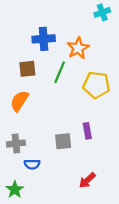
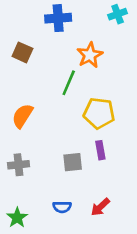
blue cross: (44, 39) -> (58, 18), moved
brown square: (27, 69) -> (22, 52), moved, turned 30
yellow pentagon: (96, 85) -> (99, 113), moved
blue semicircle: (32, 164) -> (62, 207), moved

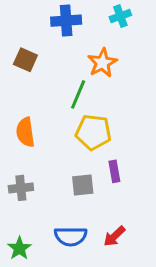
cyan cross: (118, 14) -> (120, 16), moved
yellow pentagon: (99, 113) -> (93, 132), moved
orange semicircle: (22, 116) -> (25, 132), turned -40
blue semicircle: (62, 207) -> (71, 236), size x1.5

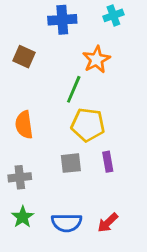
gray square: (83, 185) -> (71, 163), moved
green star: (19, 248) -> (23, 217), moved

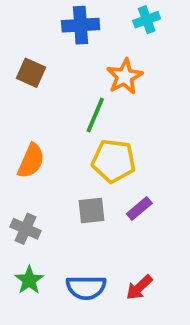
orange semicircle: (24, 125) -> (31, 161), turned -148
purple rectangle: (108, 162) -> (139, 209), turned 60
gray cross: (20, 177) -> (26, 229), turned 30

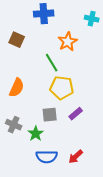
cyan cross: (147, 20) -> (92, 19), moved, turned 32
green line: (95, 115) -> (52, 63), turned -54
green star: (29, 280) -> (36, 134), moved

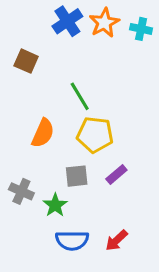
blue cross: (44, 14) -> (67, 21), turned -30
orange star: (68, 42) -> (104, 23), moved
orange semicircle: (17, 88) -> (43, 133), moved

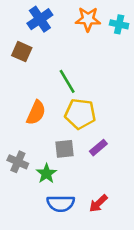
blue cross: (67, 21) -> (40, 19), moved
orange star: (104, 23) -> (88, 19), turned 30

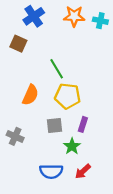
purple rectangle: (98, 148) -> (83, 124), turned -32
green star: (46, 174) -> (72, 146), moved

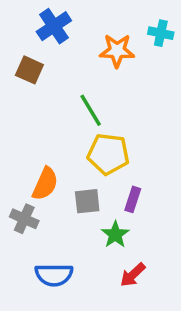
orange star: (74, 16) -> (117, 51), moved
orange semicircle: (30, 95) -> (45, 184), moved
blue semicircle: (51, 171) -> (54, 275), moved

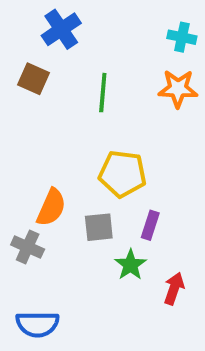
orange star: (117, 51) -> (178, 89), moved
green line: (91, 110) -> (103, 93), moved, turned 36
blue semicircle: (54, 275) -> (37, 324), moved
red arrow: (133, 275) -> (174, 289), moved, turned 152

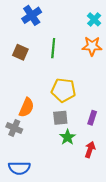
cyan cross: (182, 37) -> (94, 19), turned 32
brown square: (33, 79) -> (20, 52), moved
purple rectangle: (150, 225) -> (92, 118), moved
gray square: (99, 227) -> (60, 118), moved

